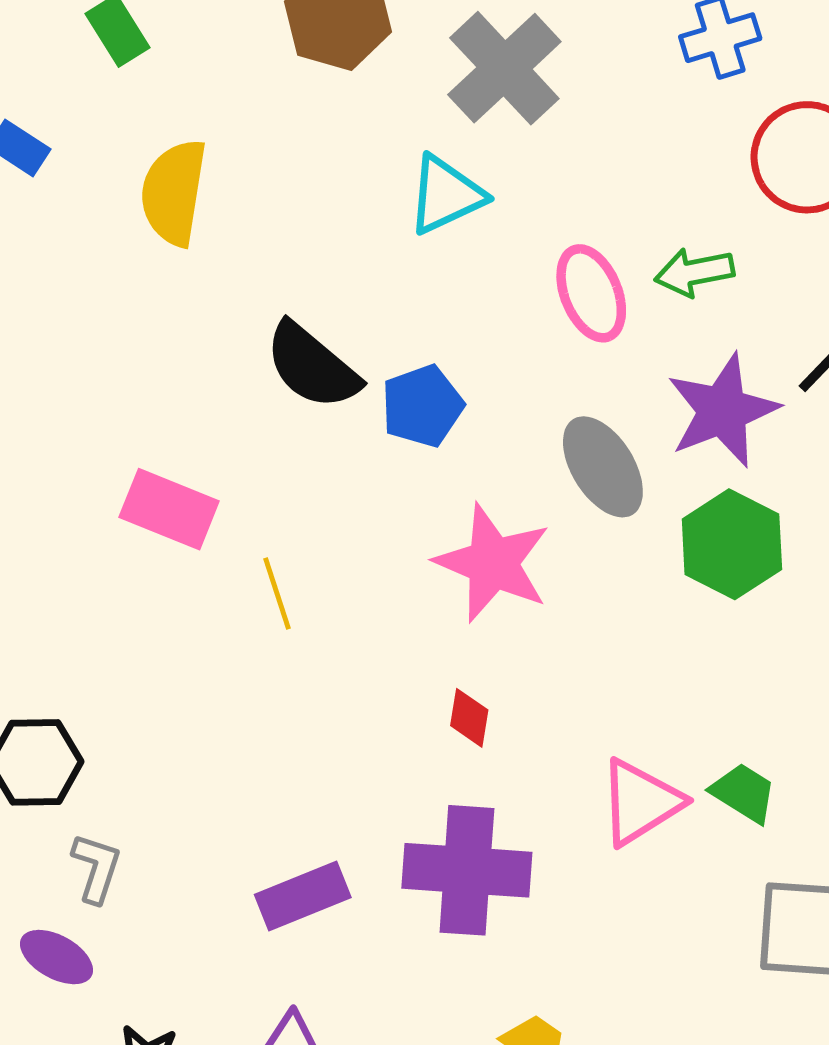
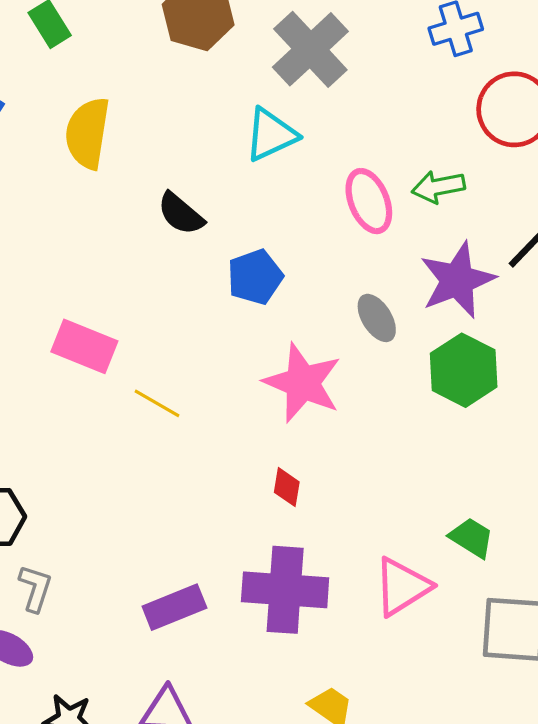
black semicircle: (312, 366) -> (181, 214), moved, size x0.7
gray ellipse: (603, 467) -> (377, 318), size x0.7
yellow line: (277, 594) -> (157, 403), turned -42
pink triangle: (640, 802) -> (402, 587), moved

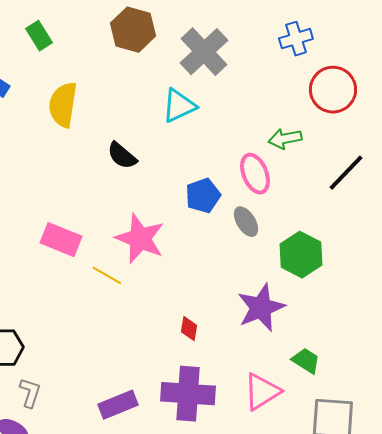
pink ellipse: (369, 201) -> (255, 174), moved
blue pentagon: (255, 277) -> (203, 196), moved
purple star: (457, 280) -> (261, 308), moved
pink star: (302, 383) -> (140, 239), moved

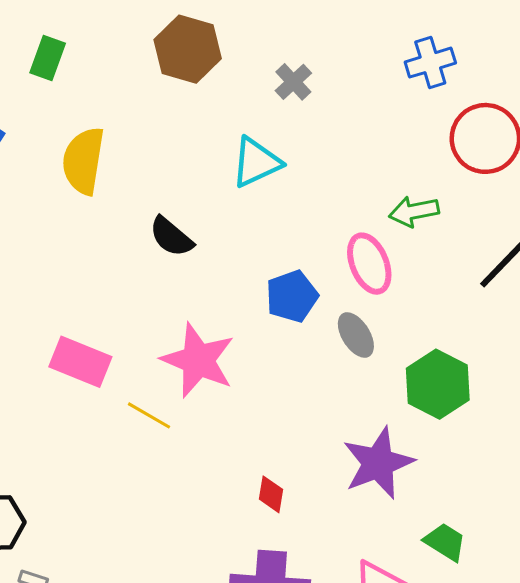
green rectangle: (39, 36) -> (48, 58), turned 52
gray cross: (204, 52) -> (293, 82), size x0.5

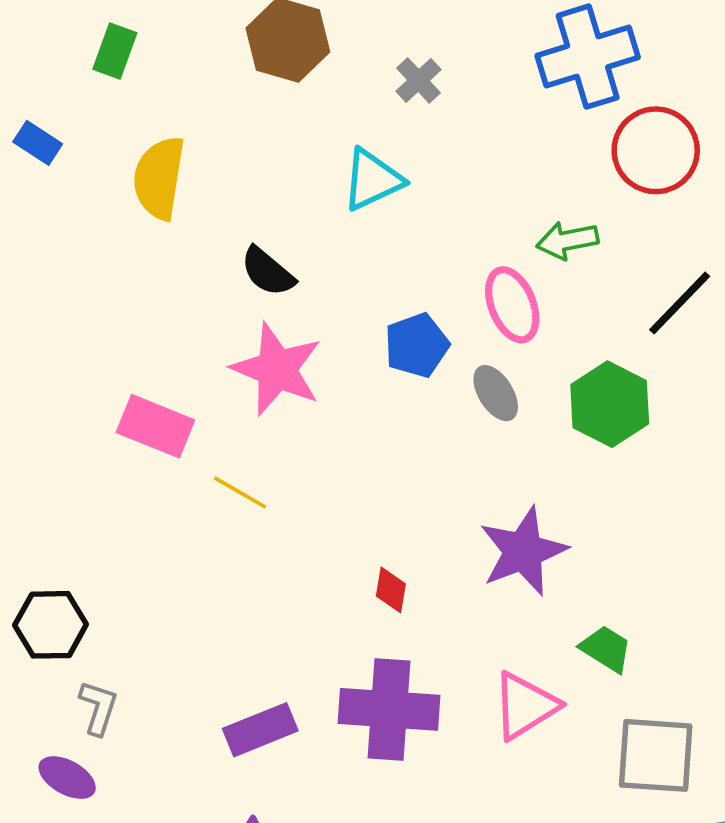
blue cross: (430, 63) -> (588, 57), size x1.6
pink star: (198, 360) -> (277, 369), moved
green hexagon: (438, 384) -> (610, 404), moved

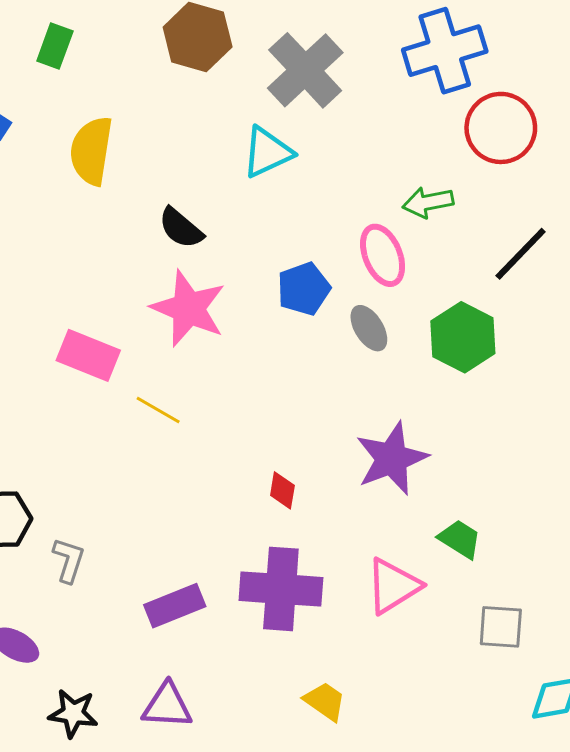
gray cross: (418, 80) -> (305, 70), size x2.0
gray L-shape: (98, 708) -> (69, 560), moved
gray square: (656, 755) -> (501, 627), size x0.7

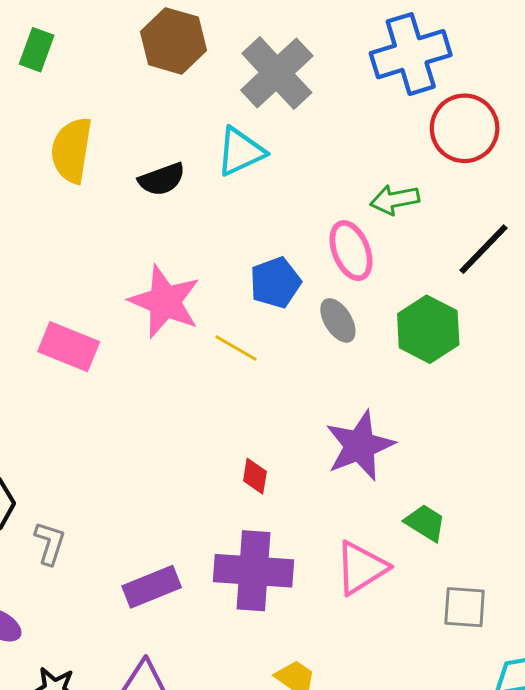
black semicircle: (181, 228) -> (162, 179), moved, turned -60
yellow line: (158, 410) -> (236, 348), moved

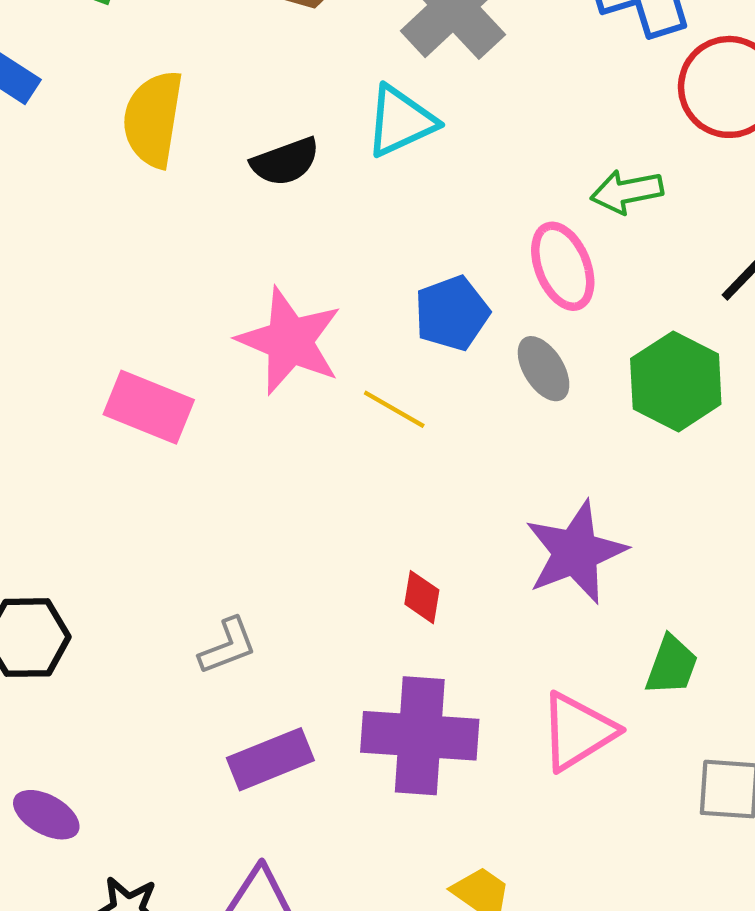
green trapezoid: (425, 523) -> (672, 665), turned 78
gray L-shape: (50, 543) -> (228, 646), moved, turned 51

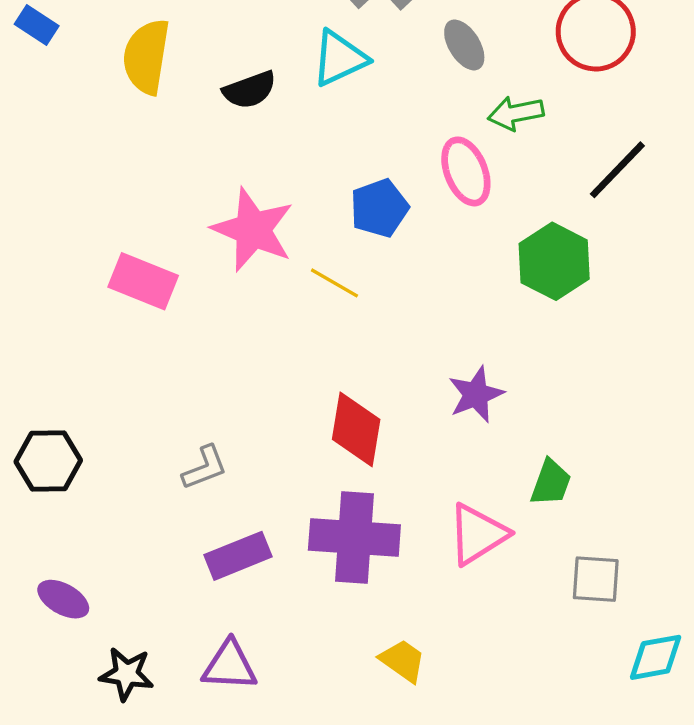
gray ellipse: (544, 369) -> (464, 45), moved
purple star: (576, 552) -> (476, 394), size x0.7
red diamond: (422, 597) -> (356, 429), size x1.8

